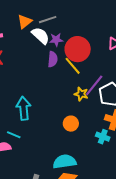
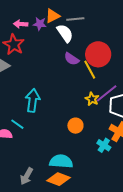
purple star: (56, 40) -> (40, 24), moved
purple semicircle: (53, 59) -> (72, 59), turned 105

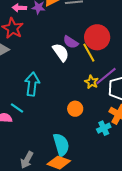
white semicircle: (65, 33) -> (61, 52), moved
cyan cross: (104, 145) -> (104, 128), turned 32
cyan semicircle: (61, 161) -> (61, 145), turned 70

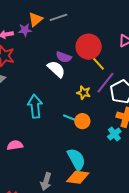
yellow line: (89, 53) -> (97, 62), moved
yellow star: (91, 82) -> (84, 93), moved
cyan line: (17, 108) -> (70, 118), moved

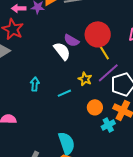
cyan arrow: (35, 106) -> (35, 84), size x0.6
cyan line: (70, 118) -> (64, 93), moved, turned -56
orange circle: (82, 121) -> (95, 107), moved

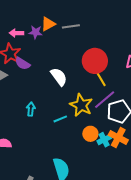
purple semicircle: (71, 40) -> (23, 64), moved
yellow star: (85, 79) -> (81, 105), size x1.6
cyan cross: (108, 125) -> (104, 140), moved

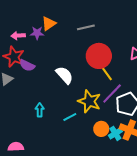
gray line: (71, 26) -> (86, 27), moved

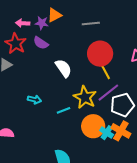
purple semicircle: (27, 65) -> (41, 43), moved
cyan arrow: (40, 110) -> (34, 100), turned 96
orange circle: (101, 129) -> (93, 126), size x1.5
cyan cross: (115, 133) -> (107, 133), turned -32

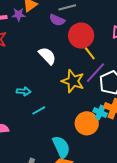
purple semicircle: (41, 43) -> (57, 20), moved
cyan line: (64, 110) -> (39, 110), moved
orange circle: (93, 126) -> (87, 123), moved

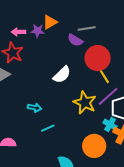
white semicircle: (47, 56) -> (62, 75), turned 84
cyan cross: (100, 112) -> (110, 125), moved

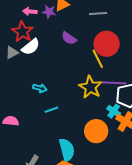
purple semicircle: (75, 40) -> (69, 38), moved
yellow line: (103, 74) -> (98, 59), moved
white semicircle: (62, 75) -> (31, 47), moved
purple line: (108, 96) -> (114, 83), turned 40

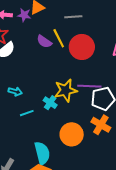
yellow line: (98, 59) -> (59, 38), moved
yellow star: (90, 87) -> (66, 90), turned 30
cyan cross: (114, 111) -> (50, 103), moved

